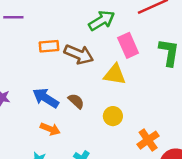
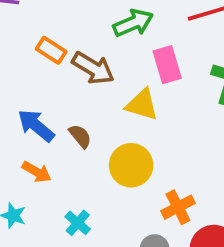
orange rectangle: (49, 46) -> (51, 50), turned 30
yellow circle: (113, 116) -> (131, 165), size x1.5

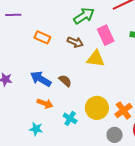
brown arrow: (93, 68) -> (75, 42), moved, size x0.7
yellow circle: (131, 165) -> (97, 108), moved
cyan cross: (78, 223) -> (70, 118), moved

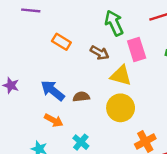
green arrow: (84, 16) -> (114, 23), turned -90
brown semicircle: (65, 81) -> (81, 97), turned -56
yellow circle: (97, 108) -> (121, 108), moved

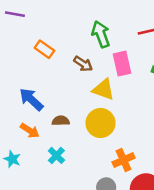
brown semicircle: (81, 97) -> (61, 121), moved

